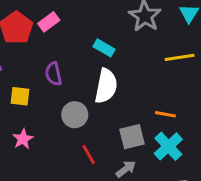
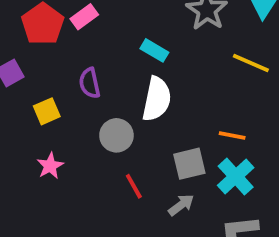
yellow line: (180, 57) -> (251, 63), turned 32
yellow square: (20, 96) -> (47, 111), turned -30

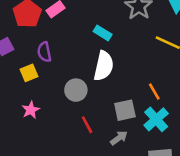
purple semicircle: (90, 83) -> (44, 52), moved
orange line: (232, 136) -> (154, 92), turned 48

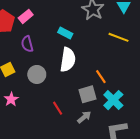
purple semicircle: (44, 52) -> (27, 44), moved
gray circle: (76, 90) -> (37, 74), moved
orange line: (154, 92) -> (101, 77), moved

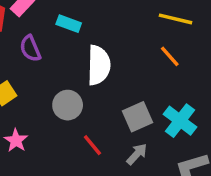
cyan rectangle: (65, 33) -> (69, 24), moved
gray circle: (37, 74) -> (68, 105), moved
orange line: (101, 77) -> (170, 56), moved

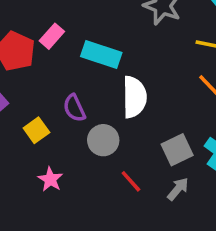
cyan rectangle: (69, 24) -> (101, 54), size x1.5
purple semicircle: (30, 48) -> (74, 108), moved

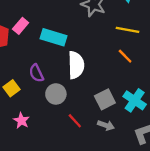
gray arrow: (178, 189) -> (106, 125), turned 70

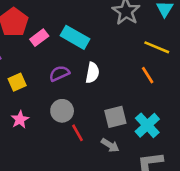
pink rectangle: (21, 26) -> (39, 38), moved
white semicircle: (76, 65) -> (92, 73), size x0.7
purple semicircle: (36, 73) -> (59, 73), moved, turned 78
gray circle: (56, 94) -> (62, 111), moved

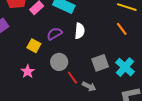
yellow square: (17, 82) -> (34, 46), moved, turned -32
gray arrow: (110, 145) -> (89, 86), moved

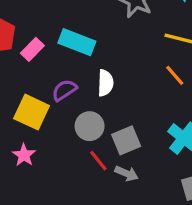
yellow square: (34, 46) -> (32, 112), size x1.5
gray circle: (59, 62) -> (90, 126), moved
gray square: (100, 63) -> (126, 140), moved

